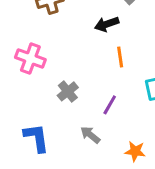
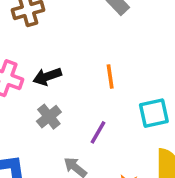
black arrow: (107, 24) -> (47, 76), moved

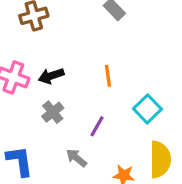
cyan square: (154, 113) -> (147, 109), turned -32

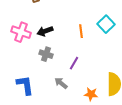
cyan square: (147, 109) -> (106, 24), moved
gray cross: (53, 112) -> (46, 54), turned -32

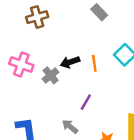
black arrow: (45, 31) -> (70, 62), moved
gray cross: (46, 54) -> (51, 75), moved, turned 32

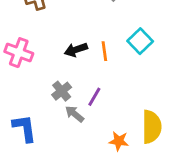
gray cross: (51, 75) -> (62, 91), moved
gray arrow: (70, 127) -> (74, 114), moved

